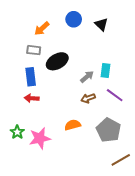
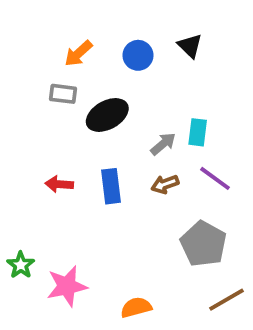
blue circle: (74, 19) -> (138, 55), moved
blue rectangle: (31, 77) -> (111, 186), moved
orange semicircle: (73, 125) -> (136, 307), moved
green star: (17, 132) -> (21, 265), moved
pink star: (40, 138) -> (67, 286), moved

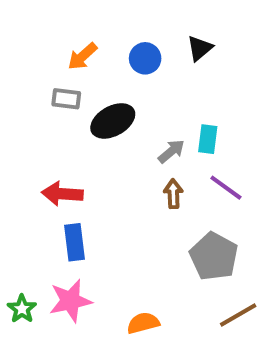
black triangle: (190, 46) -> (200, 48), turned 36
red arrow: (59, 184) -> (62, 194), size x1.4
brown arrow: (165, 184) -> (173, 194), turned 108
blue rectangle: (111, 186) -> (74, 242), moved
green star: (21, 265) -> (22, 309), moved

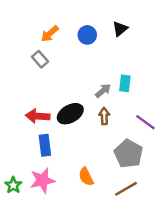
gray rectangle: (66, 99) -> (40, 59), turned 42
black ellipse: (113, 121) -> (70, 114), moved
purple line: (226, 188) -> (145, 122), moved
brown line: (238, 315) -> (126, 189), moved
orange semicircle: (143, 323) -> (86, 177), moved, turned -102

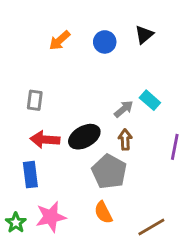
gray rectangle: (40, 59) -> (35, 100), moved, turned 49
cyan rectangle: (125, 83) -> (150, 100), turned -56
purple line: (145, 122) -> (175, 147), turned 65
blue rectangle: (45, 145) -> (30, 175), moved
gray pentagon: (128, 154) -> (109, 172), moved

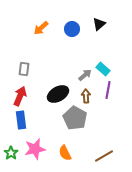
red arrow: (45, 140) -> (20, 96), moved, turned 108
purple line: (175, 147) -> (108, 90), moved
orange semicircle: (103, 212) -> (65, 153), moved

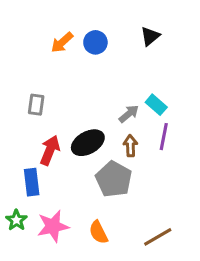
blue circle: (72, 29) -> (95, 42), moved
red arrow: (20, 96) -> (50, 150), moved
green star: (11, 153) -> (16, 220), moved

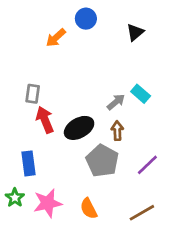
blue circle: (95, 42) -> (86, 19), moved
purple line: (164, 137) -> (147, 165), moved, turned 35
red arrow: (50, 150) -> (45, 120), moved, turned -44

